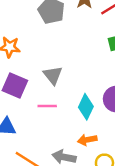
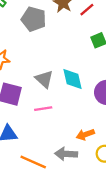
cyan diamond: (86, 107) -> (73, 79), moved, turned -30

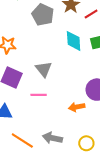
cyan diamond: (73, 79) -> (74, 41), moved
orange arrow: (85, 135) -> (77, 107), moved

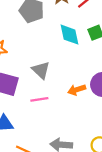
orange arrow: (77, 107) -> (77, 90), moved

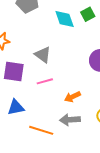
orange arrow: (77, 90) -> (72, 97), moved

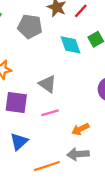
blue triangle: (16, 107) -> (19, 142), turned -30
orange line: (41, 130) -> (47, 166), turned -35

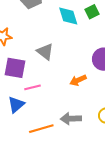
pink line: (50, 113) -> (32, 87), moved
orange arrow: (80, 129) -> (78, 80), moved

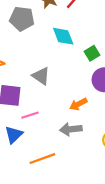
green square: (92, 12) -> (92, 53), moved
gray arrow: (71, 119) -> (71, 129), moved

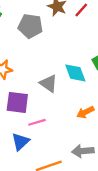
cyan diamond: (63, 36) -> (75, 73), moved
gray arrow: (71, 129) -> (83, 151), moved

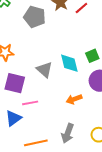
gray arrow: (83, 151) -> (68, 133), turned -72

